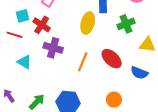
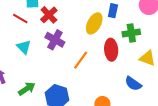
red ellipse: (112, 59) -> (111, 50), moved, turned 30

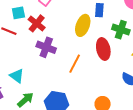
green cross: (131, 33) -> (121, 30), turned 36
cyan triangle: (24, 47) -> (17, 76), moved

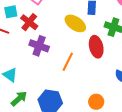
yellow ellipse: (83, 25) -> (75, 23), turned -75

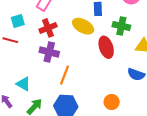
red cross: (29, 22) -> (48, 28), moved, turned 36
orange line: (68, 62) -> (65, 75), moved

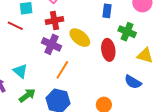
yellow ellipse: (83, 26) -> (80, 38), moved

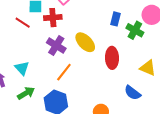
red cross: (55, 20) -> (53, 18), moved
green cross: (127, 32) -> (135, 30), moved

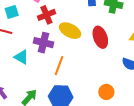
red cross: (53, 18) -> (46, 15), moved
cyan triangle: (22, 68) -> (21, 57), moved

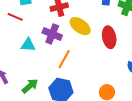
cyan triangle: (21, 57) -> (28, 45), turned -35

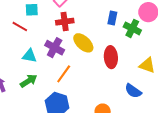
green arrow: (30, 86) -> (29, 81), moved

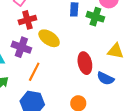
red ellipse: (111, 57) -> (85, 63), moved

